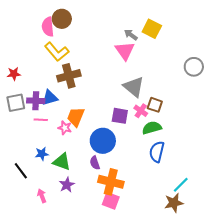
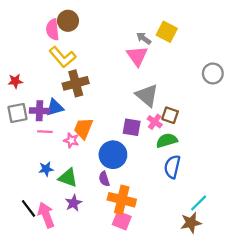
black line: (21, 171) -> (28, 208), moved
pink arrow: (42, 196) -> (46, 215), size x1.6

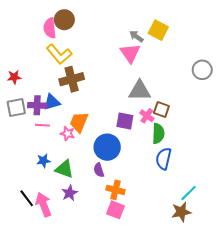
gray triangle: (147, 95) -> (140, 91), turned -40
green semicircle: (167, 140) -> (158, 134), turned 108
orange cross: (122, 200) -> (116, 190), size x0.7

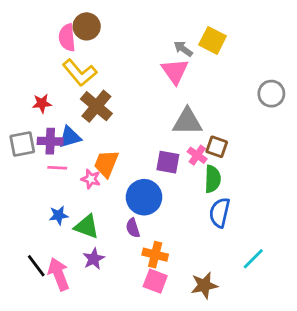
red star: (14, 77) -> (42, 103), moved
brown cross: (72, 79) -> (96, 106), turned -35
brown star: (181, 212) -> (204, 285), moved

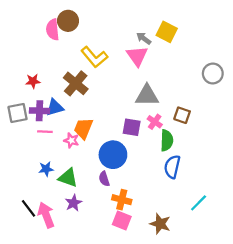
yellow L-shape: (80, 73) -> (94, 57), moved
brown square: (217, 147) -> (182, 115), moved
brown star: (204, 285) -> (160, 224), turned 30

